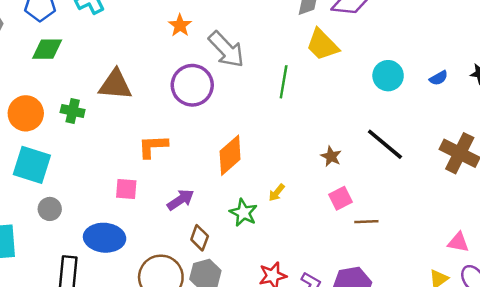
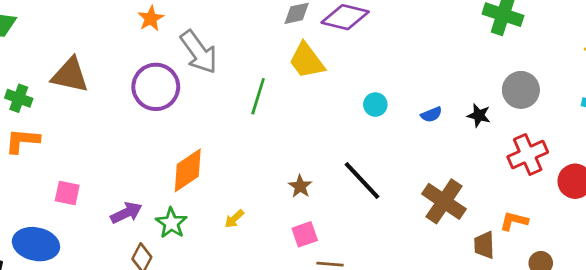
cyan circle: (388, 76) -> (375, 105), size x0.7
orange L-shape: (153, 146) -> (22, 141), moved
green star: (243, 213) -> (171, 223), moved

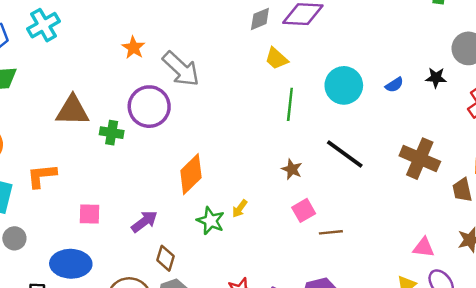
yellow trapezoid: (307, 61) -> (276, 59), size x0.7
green line: (258, 96) -> (290, 104), moved
green cross: (19, 98) -> (112, 133), moved
cyan circle: (375, 105) -> (344, 85), size x1.8
green star: (171, 223) -> (211, 221), moved

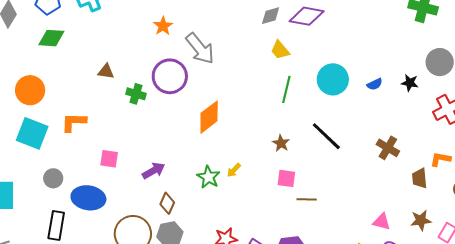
brown triangle: (72, 111) -> (106, 71), size x0.6
brown cross: (420, 159) -> (388, 148), size x0.7
orange diamond: (191, 174) -> (209, 117), moved
pink square: (304, 210) -> (286, 178), turned 30
gray circle: (14, 238) -> (53, 178), moved

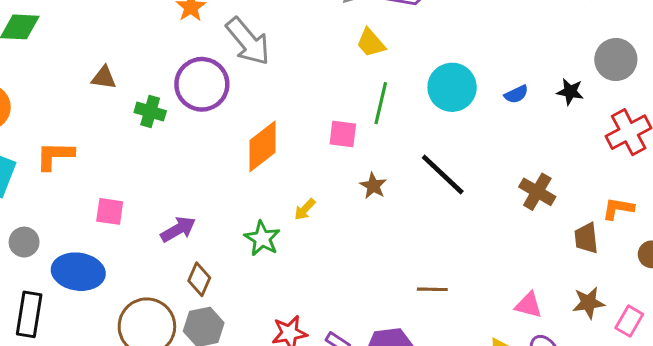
yellow arrow: (234, 170) -> (305, 209), moved
pink square: (286, 178) -> (343, 134), moved
brown line: (307, 199) -> (432, 289), moved

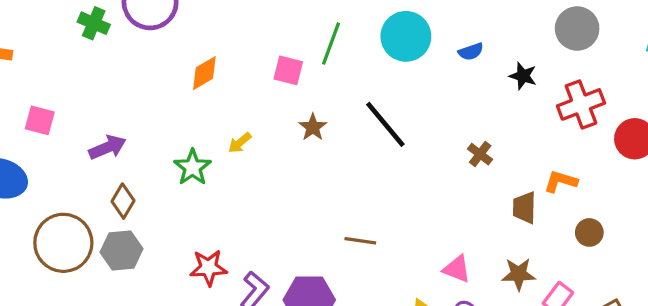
black star: (570, 92) -> (523, 76), moved
orange diamond: (263, 146) -> (204, 73), size x0.7
brown cross: (537, 192) -> (480, 154), size x0.7

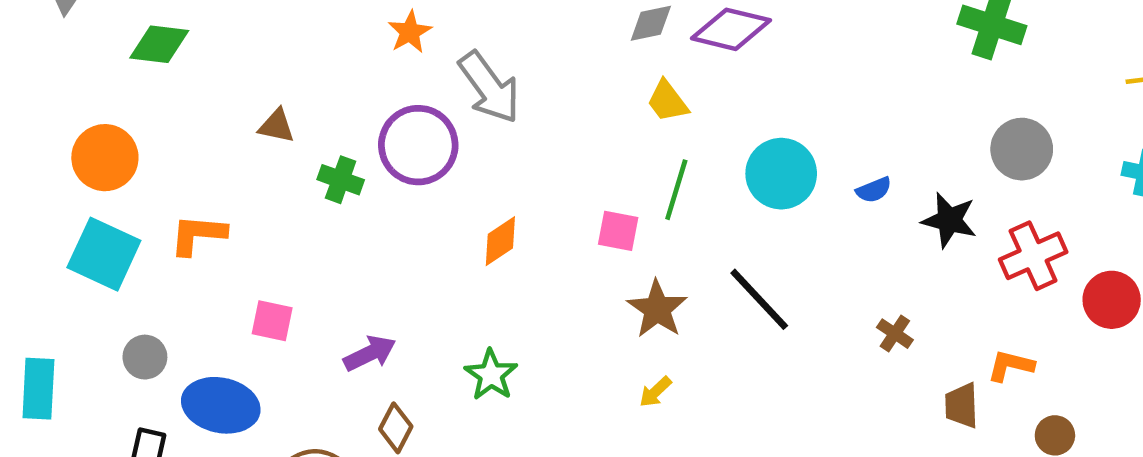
black star: (523, 76) -> (949, 220), size x1.4
brown star: (313, 127) -> (657, 309), size x1.5
yellow arrow: (240, 143) -> (655, 392), moved

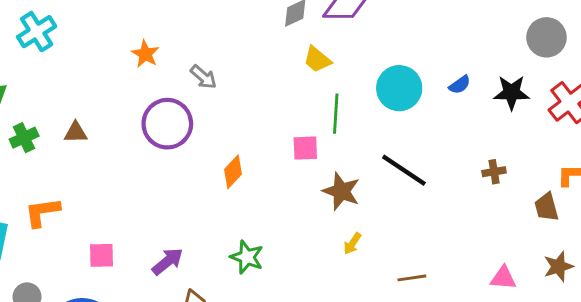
gray arrow: (489, 87) -> (203, 77), size x0.6
green cross: (341, 180) -> (24, 138), moved, turned -32
brown cross: (895, 334) -> (494, 172), turned -30

